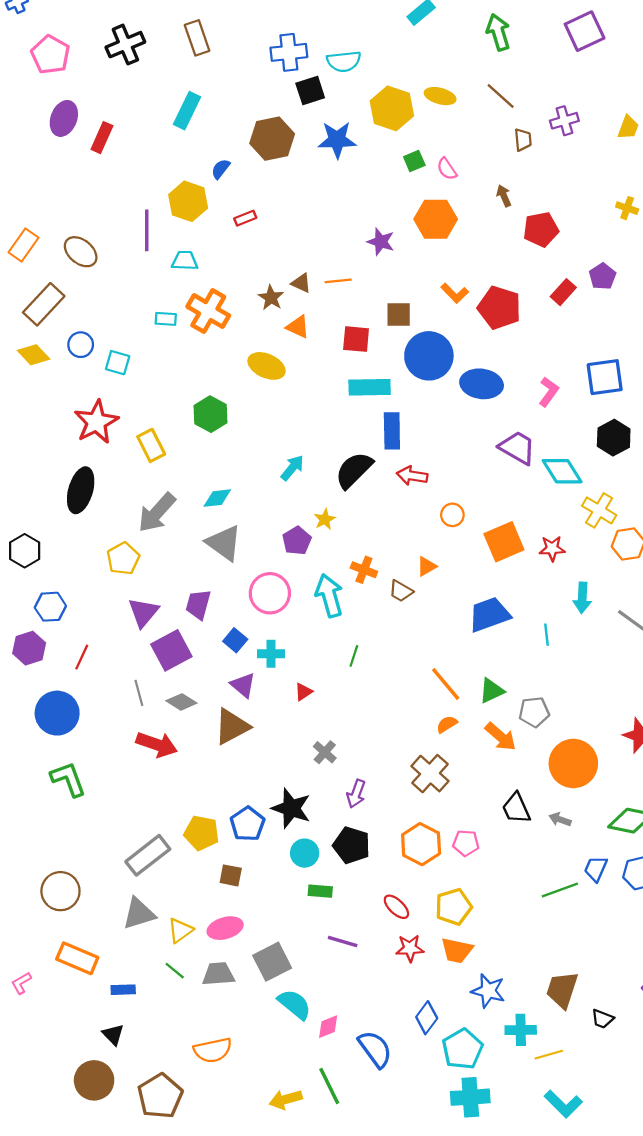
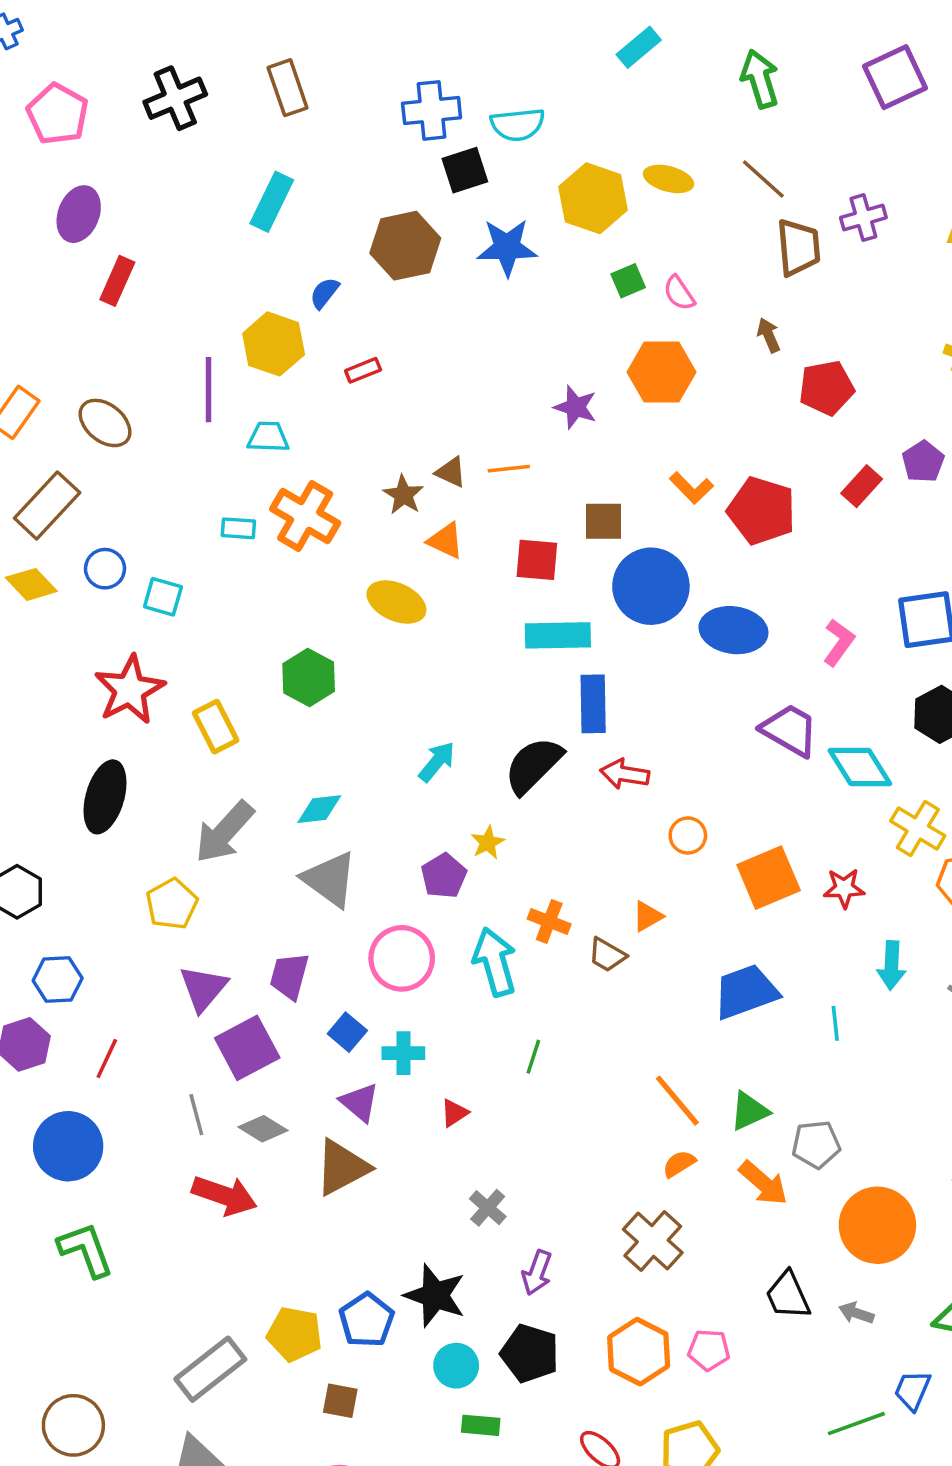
red rectangle: (102, 138) -> (117, 281), moved
brown trapezoid: (523, 140) -> (798, 247), size x1.6

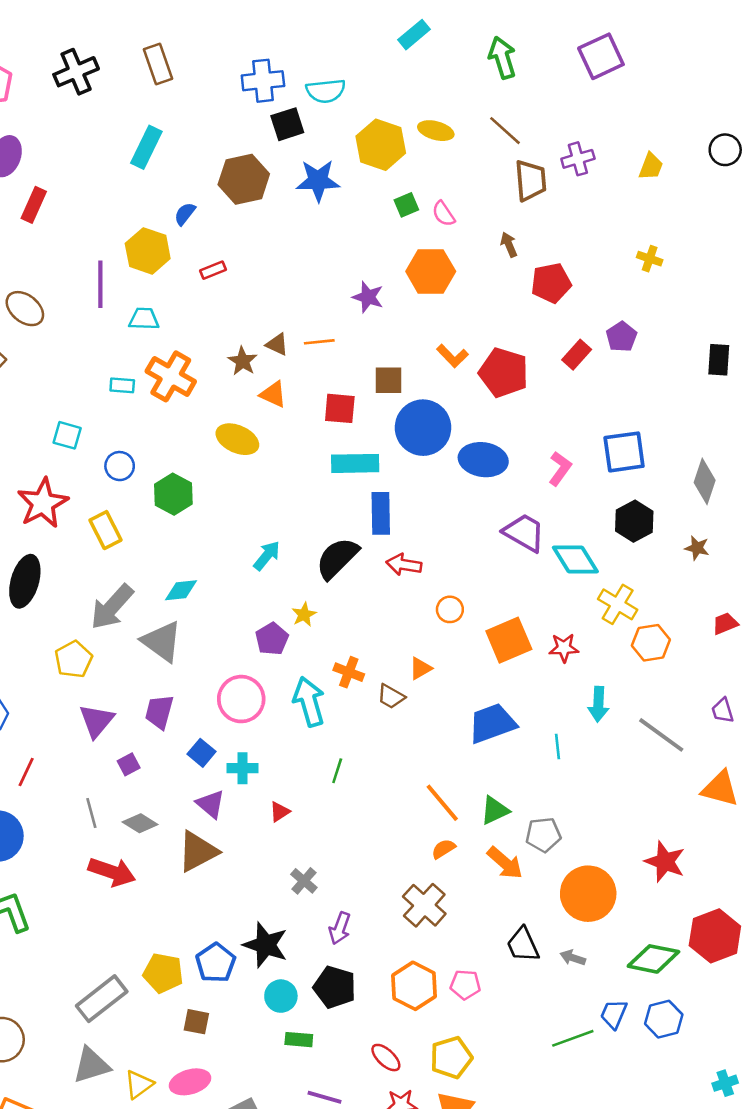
blue circle: (105, 569) -> (120, 466), moved
gray triangle: (330, 879) -> (162, 641), moved
purple square: (247, 1048) -> (129, 764), size x0.5

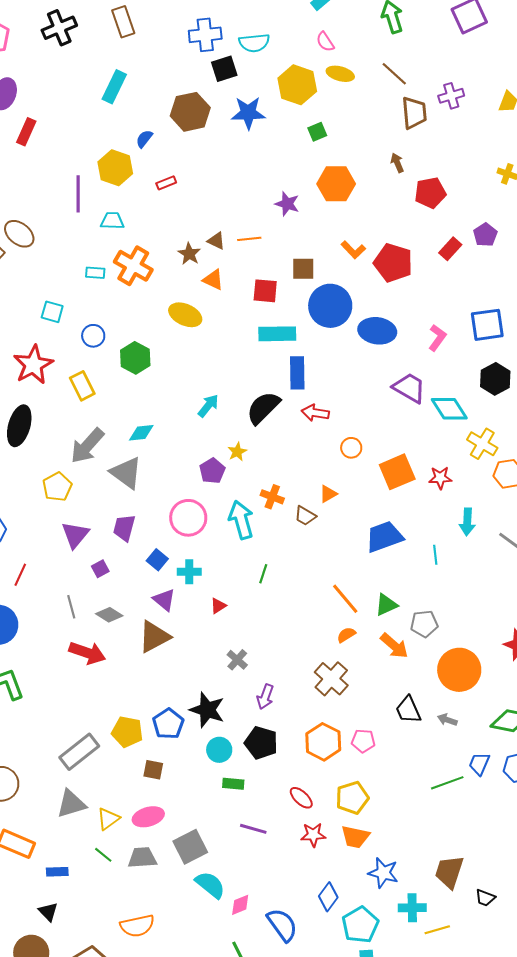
pink semicircle: (443, 214) -> (325, 42), moved
brown ellipse: (25, 309) -> (19, 234), moved

